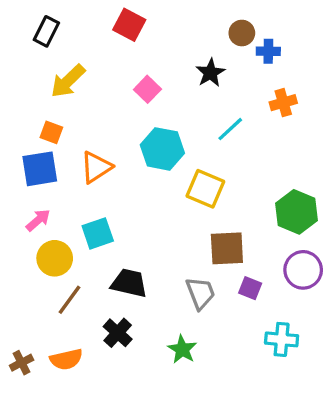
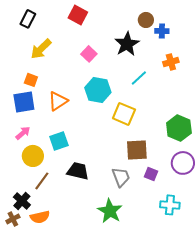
black star: (210, 73) -> (127, 44), size x1.4
black cross: (118, 333) -> (22, 201), moved
green star: (182, 349) -> (110, 211), size x1.4

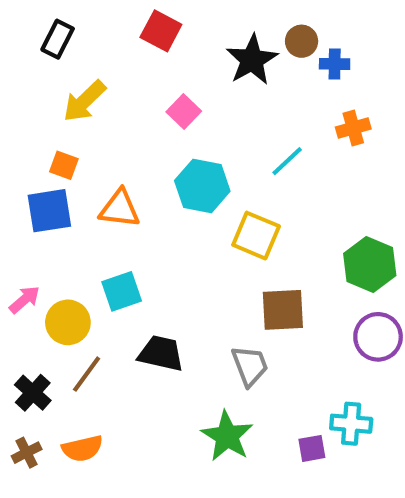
black star: (127, 44) -> (252, 60), moved
orange triangle: (58, 101) -> (120, 209), turned 40
pink arrow: (23, 133) -> (25, 300), moved
purple square: (151, 174) -> (312, 448), moved, turned -32
black cross: (22, 201) -> (33, 393), moved

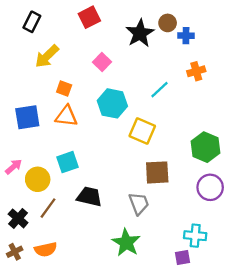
red square: (161, 31) -> (89, 17), turned 35
orange square: (64, 165) -> (64, 88), moved
purple square: (312, 448) -> (183, 257), moved

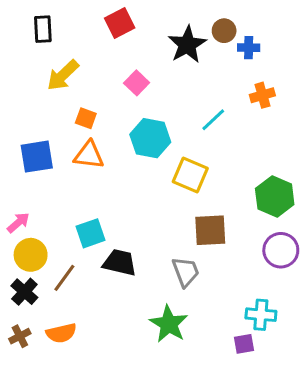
black rectangle: (32, 22) -> (43, 29), turned -30
cyan square: (68, 162) -> (90, 233), moved
yellow circle: (38, 179) -> (31, 255), moved

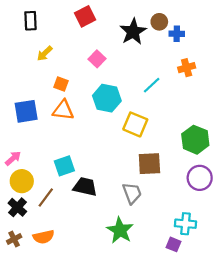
yellow arrow: (63, 75) -> (45, 53), size x0.7
purple square: (244, 344) -> (173, 244), turned 32

